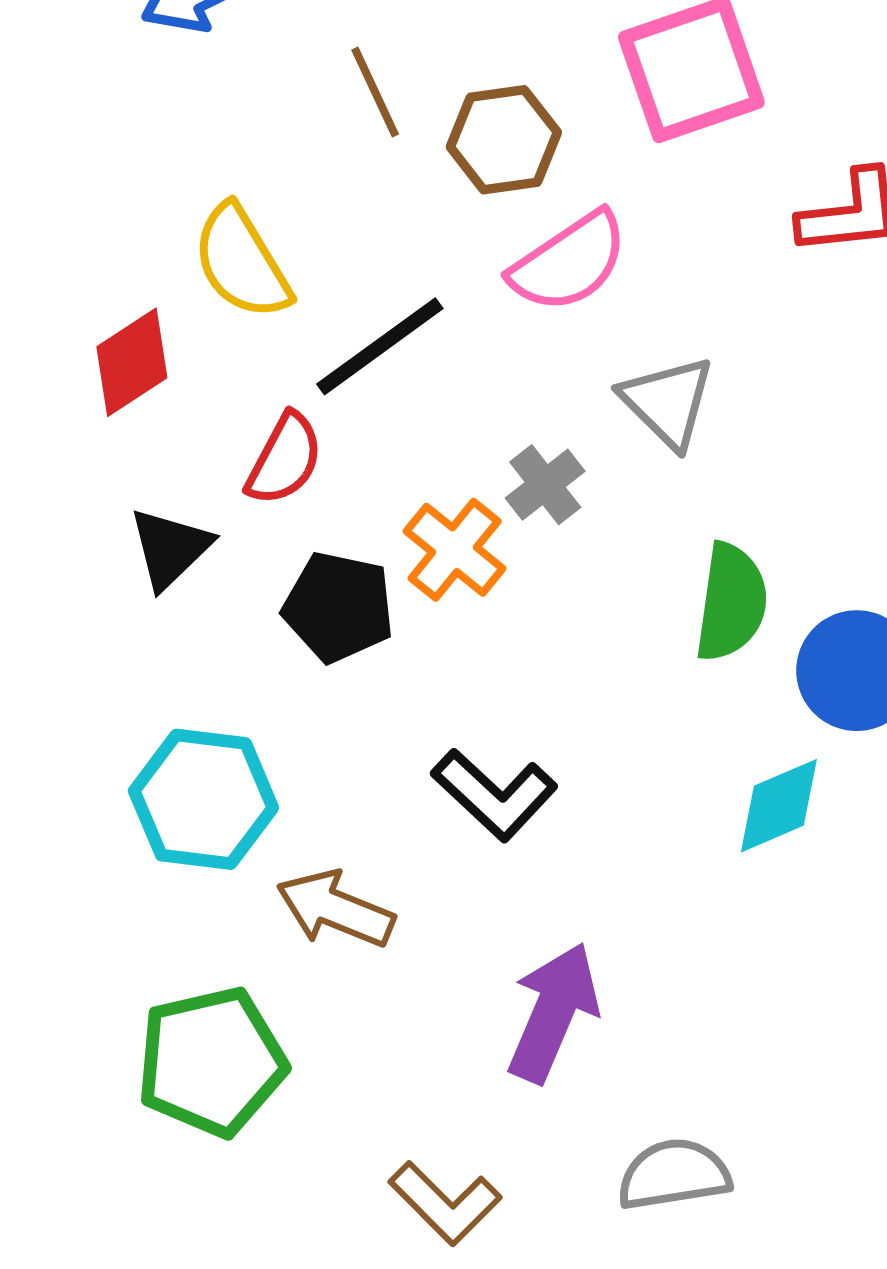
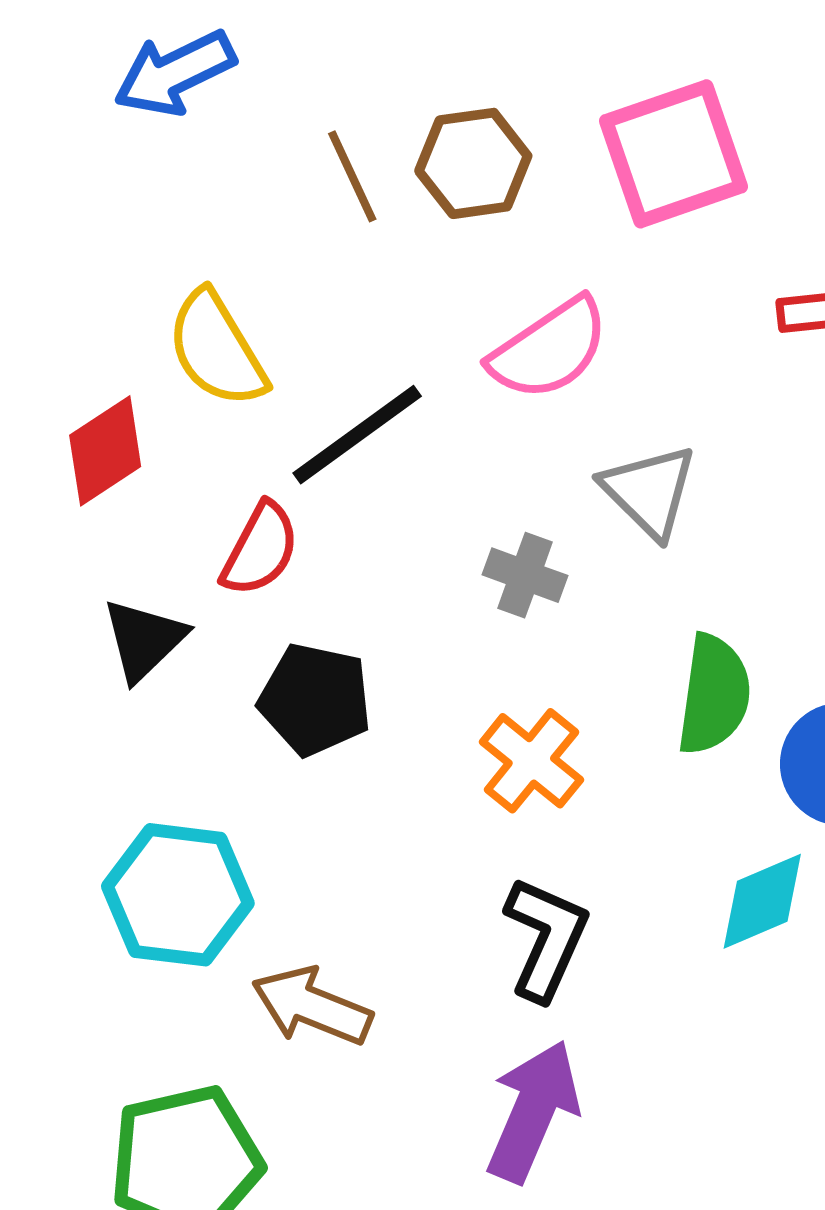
brown hexagon: (504, 140) -> (473, 163), moved
gray cross: (545, 485) -> (525, 575), turned -32
orange cross: (455, 550) -> (531, 761), moved
black L-shape: (494, 795) -> (546, 938), moved, turned -109

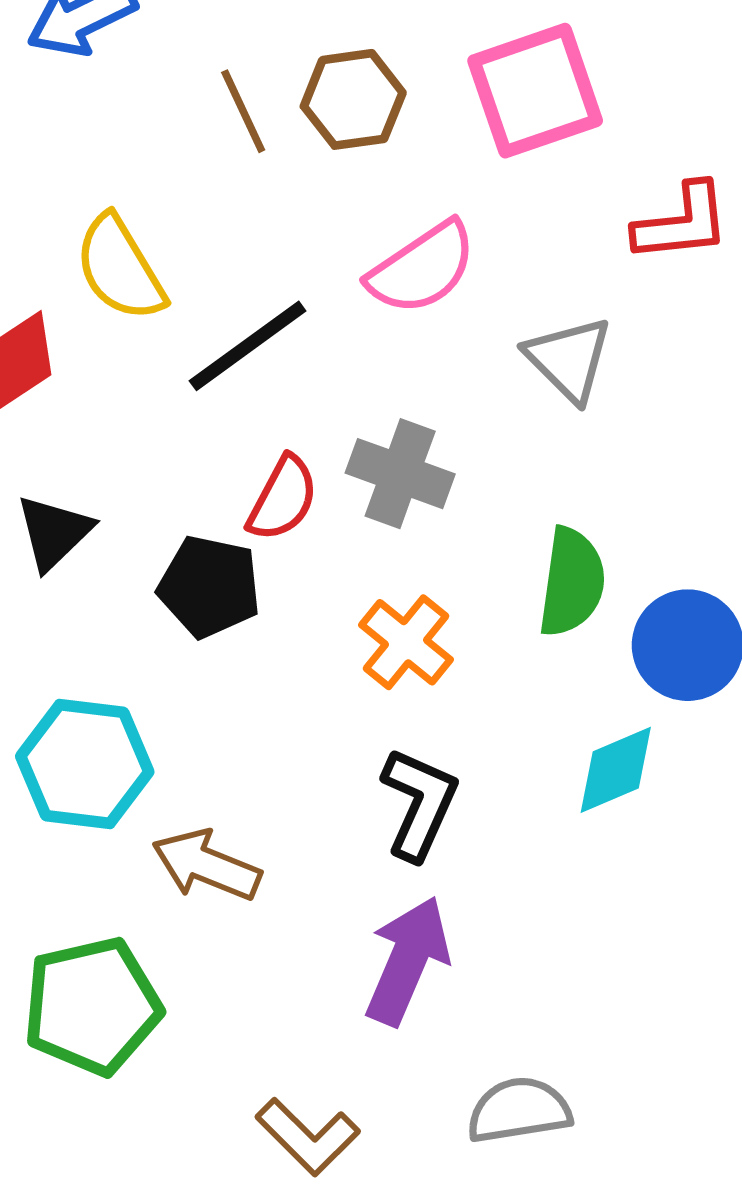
gray triangle: (649, 491) -> (569, 359), moved
red semicircle: (260, 549) -> (283, 498), moved
gray cross: (525, 575) -> (400, 474), size x1.4

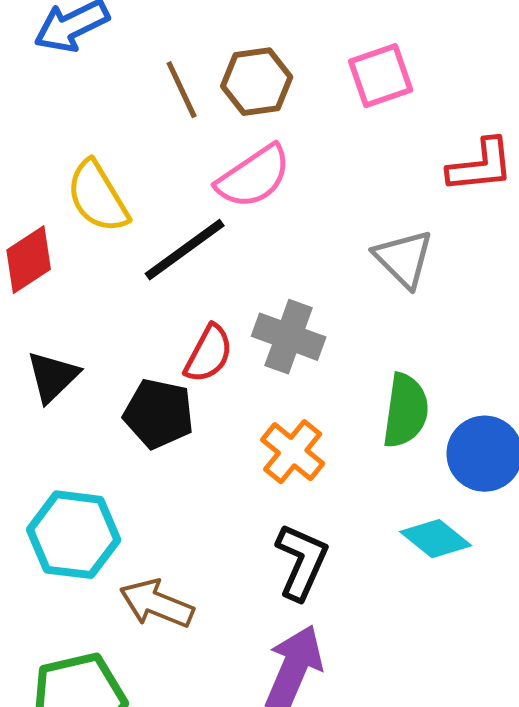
pink square: (535, 91) -> (381, 76), size x0.7
pink semicircle: (422, 268) -> (254, 177), moved
cyan diamond: (616, 770) -> (436, 539), turned 62

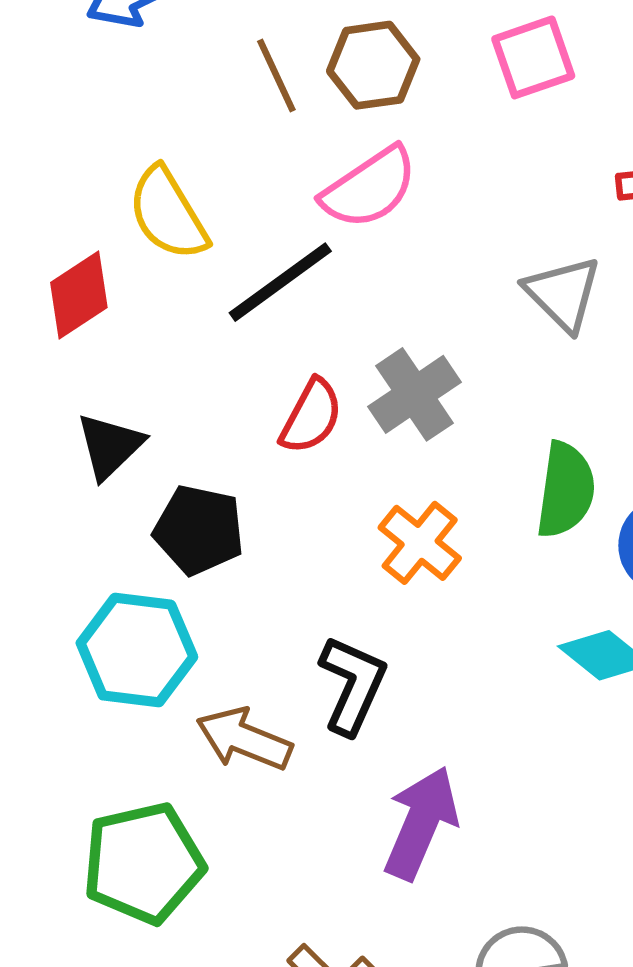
gray cross: (289, 337) -> (414, 394), turned 36
black pentagon: (159, 414) -> (199, 530), moved
black L-shape: (302, 562) -> (353, 685), moved

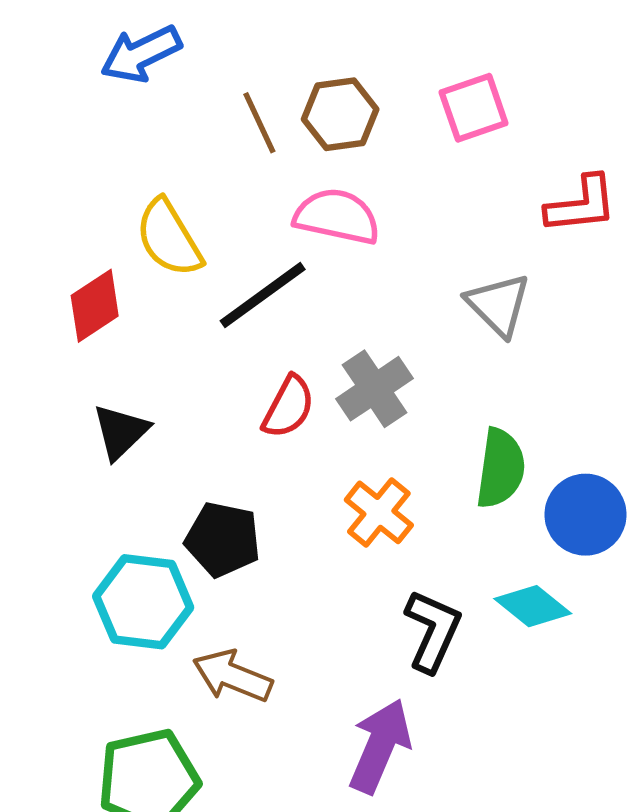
pink semicircle: (369, 188) -> (337, 216), turned -134
black pentagon: (199, 530) -> (223, 539), moved
black L-shape: (353, 685) -> (433, 631), moved

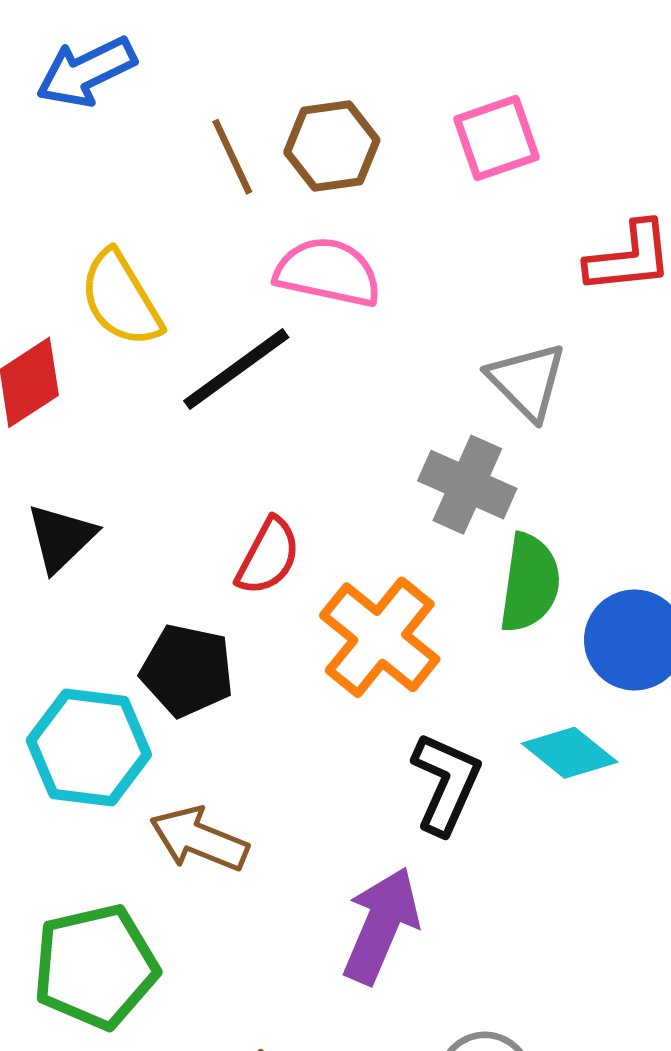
gray cross: (375, 389) -> (467, 485), moved, turned -32
red semicircle: (288, 407) -> (268, 556), moved
orange cross: (379, 512) -> (380, 637), size x1.4

